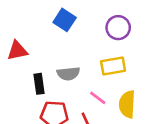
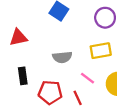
black rectangle: (39, 84) -> (23, 76), moved

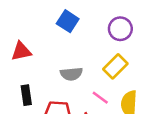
yellow rectangle: (101, 51) -> (115, 66), turned -35

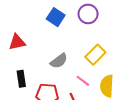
purple circle: (120, 29) -> (88, 14), moved
gray semicircle: (71, 74) -> (59, 61), turned -30

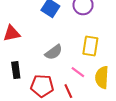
yellow rectangle: (95, 55) -> (90, 46), turned -36

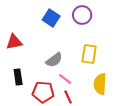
pink line: (78, 72) -> (65, 79), moved

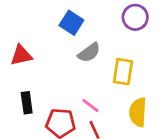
purple circle: (82, 15) -> (135, 17), moved
gray semicircle: (54, 60) -> (89, 53), moved

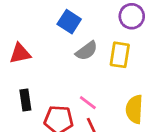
yellow rectangle: (123, 72) -> (120, 55), moved

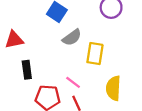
yellow rectangle: (120, 55) -> (95, 54), moved
black rectangle: (25, 100) -> (27, 70), moved

